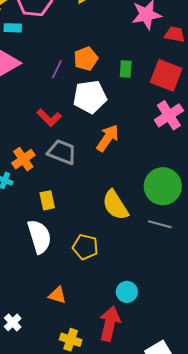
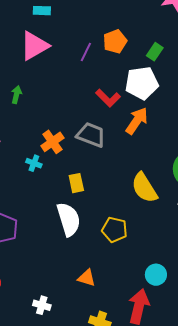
green rectangle: (126, 69) -> (155, 52), turned 30
white pentagon: (90, 97) -> (142, 83), moved
red L-shape: (49, 118) -> (108, 98), moved
white cross: (13, 322) -> (42, 305), turned -30

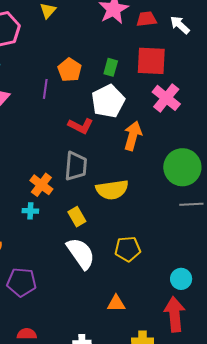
orange arrow: (137, 121) -> (133, 136), moved
gray trapezoid: (91, 135) -> (76, 166), turned 92
yellow semicircle: (144, 188) -> (112, 190), moved, turned -48

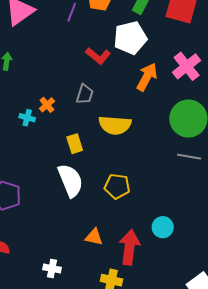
pink cross: (166, 98) -> (187, 66), moved
gray trapezoid: (76, 166) -> (85, 94), size x0.7
orange cross: (41, 185) -> (47, 105), size x0.7
cyan cross: (30, 211) -> (27, 118), moved
red arrow: (175, 314) -> (129, 247), moved

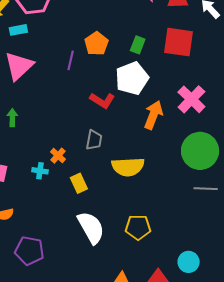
yellow rectangle: (75, 144) -> (79, 183), moved

